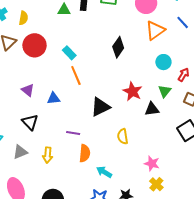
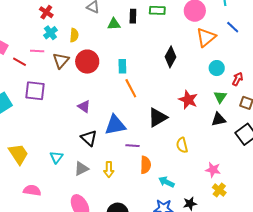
cyan rectangle: (69, 53) -> (122, 66), turned 48
blue triangle: (53, 98) -> (115, 125), moved, size x1.6
black triangle: (152, 109) -> (218, 119), moved

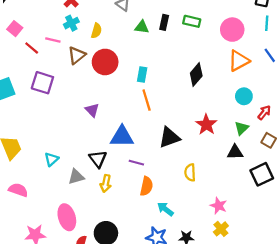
black triangle: (89, 138) -> (98, 159), moved

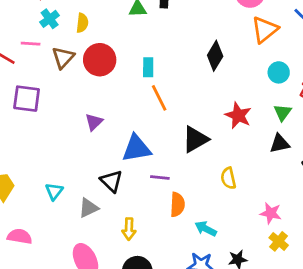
purple triangle: (92, 110) -> (94, 122), turned 40
yellow arrow: (106, 183) -> (129, 229), moved

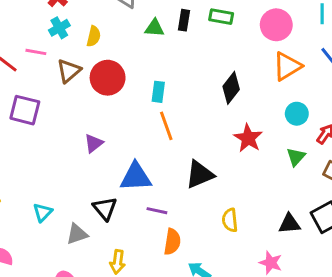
red star: (238, 115) -> (248, 138), moved
black triangle: (280, 144) -> (289, 224), moved

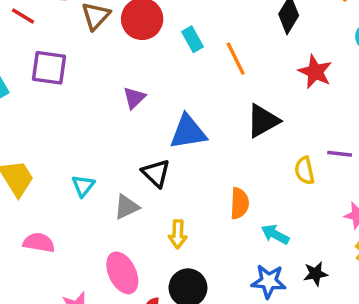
cyan rectangle: (158, 92) -> (192, 39), moved, turned -30
orange line: (166, 126) -> (236, 59), moved
purple line: (157, 211) -> (340, 154), moved

